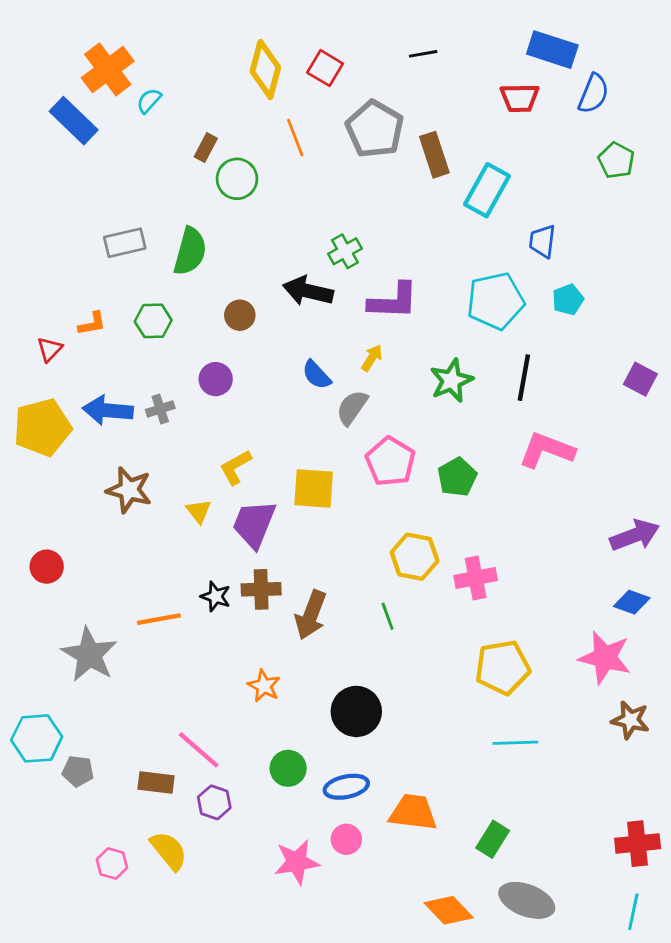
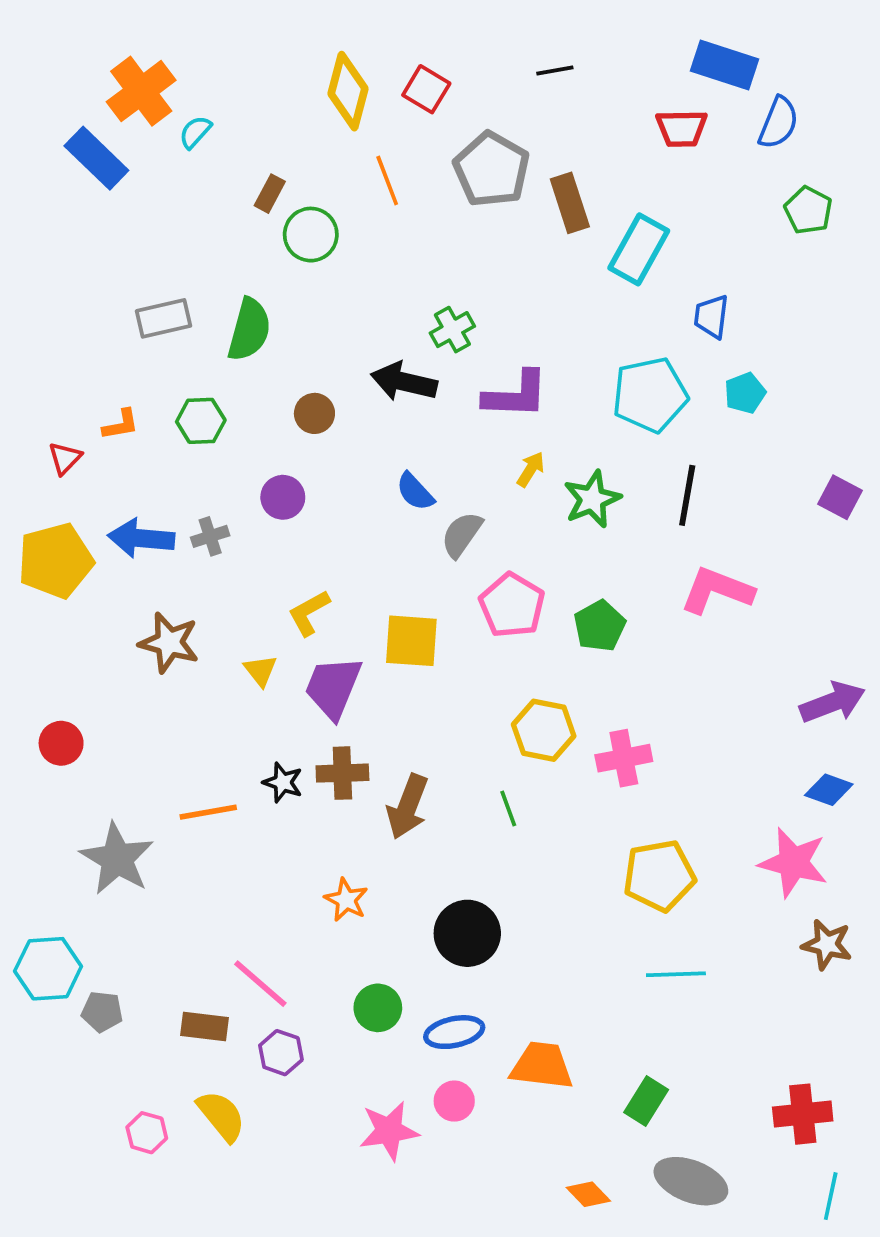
yellow arrow: (372, 358) -> (531, 469), moved
red cross: (638, 844) -> (803, 1114), moved
orange diamond: (449, 910) -> (588, 1194), size x0.7

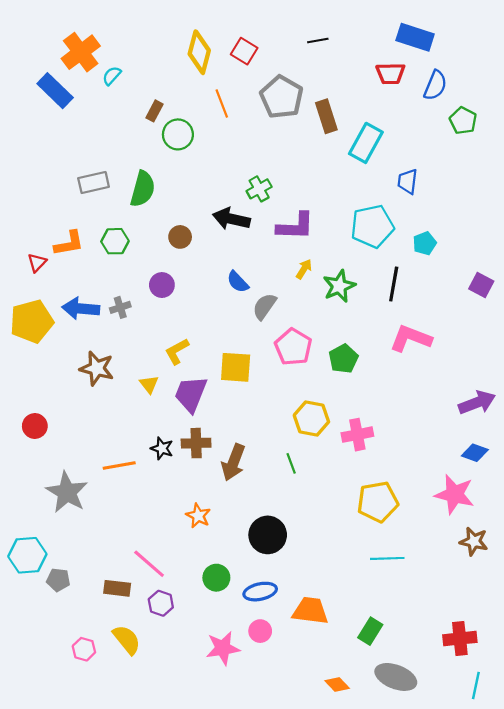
blue semicircle: (778, 123) -> (435, 85), moved
cyan pentagon: (745, 393) -> (425, 243), moved
orange L-shape: (121, 425) -> (69, 243), size x1.4

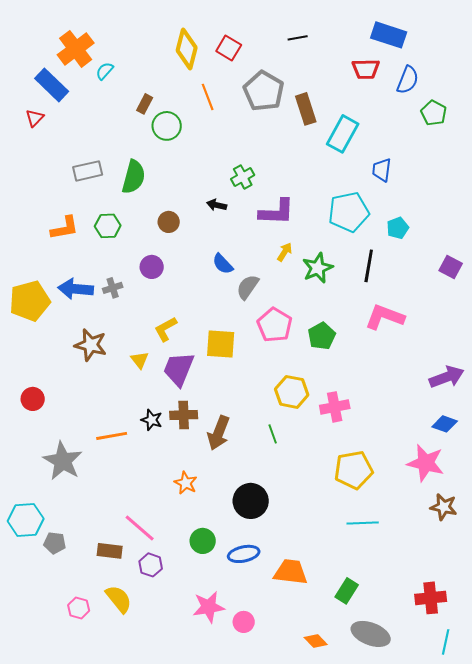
black arrow: (231, 219) -> (217, 205), size x0.6
red triangle: (37, 263) -> (35, 118), moved
pink circle: (260, 631) -> (244, 622), moved

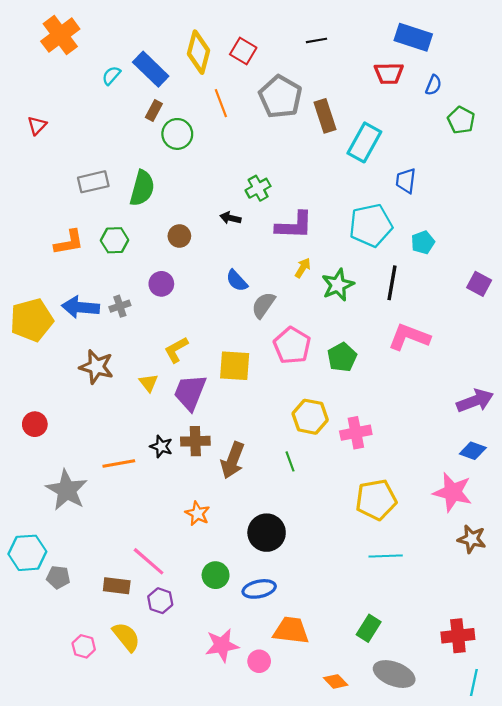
orange cross: (76, 49) -> (60, 35), moved
blue semicircle: (408, 80) -> (433, 85), size x0.7
blue rectangle: (52, 85) -> (151, 69), moved
orange trapezoid: (291, 572) -> (291, 630), moved

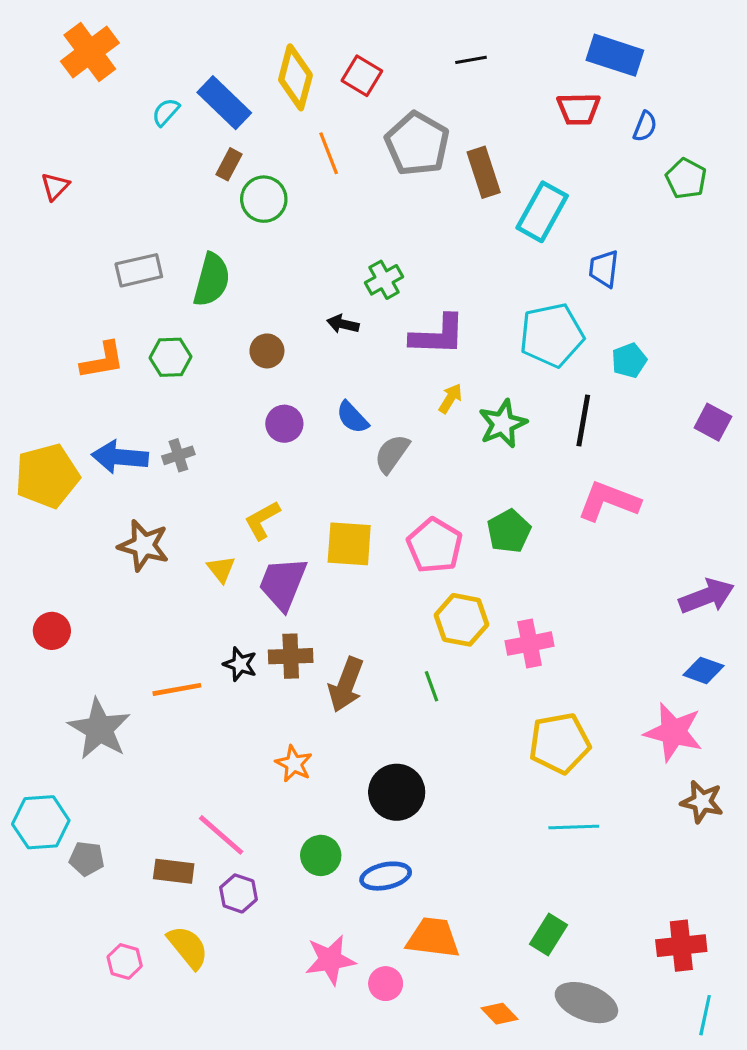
purple circle: (161, 284) -> (284, 424), moved
pink pentagon: (292, 346) -> (435, 545), moved

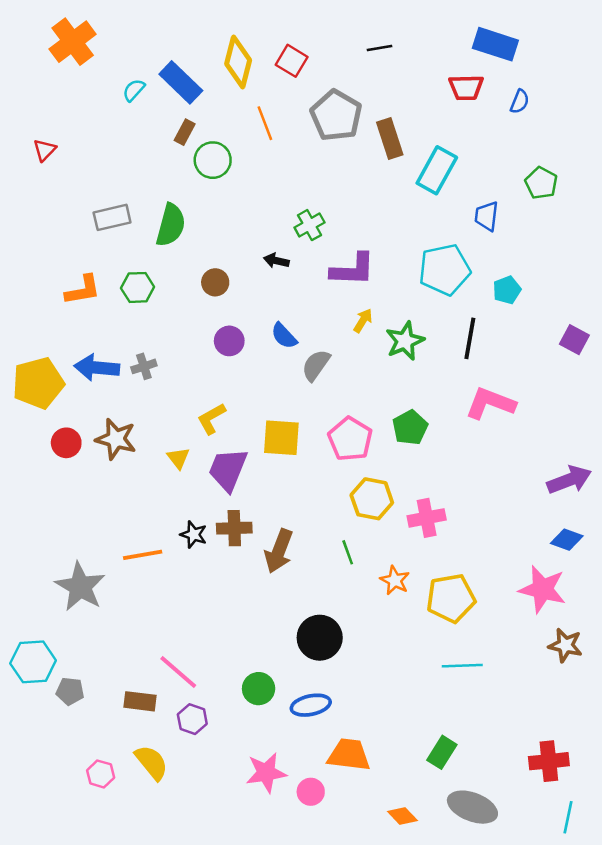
green pentagon: (686, 179) -> (541, 183), moved
red circle: (52, 631) -> (66, 443), moved
orange star: (294, 764) -> (395, 580), moved

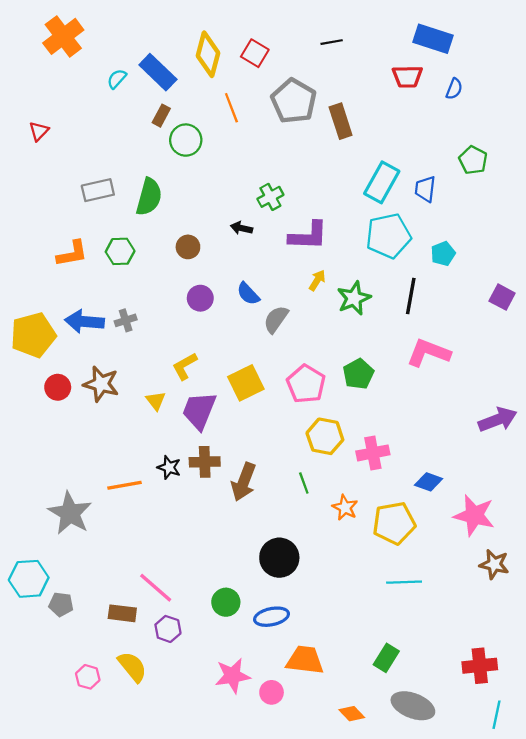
cyan rectangle: (437, 170) -> (382, 182), moved
yellow square: (281, 438) -> (246, 383), turned -30
blue diamond: (567, 540) -> (429, 482), moved

